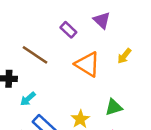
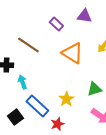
purple triangle: (102, 20) -> (84, 16), turned -35
cyan arrow: (28, 99) -> (22, 82), turned 112

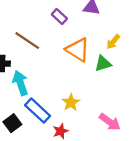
cyan arrow: (22, 82) -> (20, 83), size x1.5
green triangle: (94, 89) -> (103, 63), moved

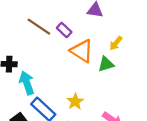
purple rectangle: (59, 16) -> (64, 30), moved
brown line: (27, 41) -> (39, 27), moved

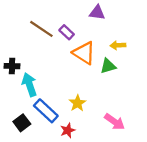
yellow arrow: (116, 43) -> (118, 45), turned 48

